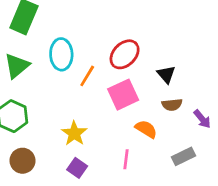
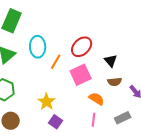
pink line: (126, 159) -> (94, 120), moved
purple square: (77, 168) -> (56, 122), moved

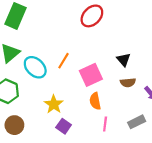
cyan ellipse: (38, 47) -> (35, 67), moved, turned -45
red ellipse: (82, 47) -> (92, 16), moved
orange semicircle: (97, 99) -> (95, 101), moved, turned -133

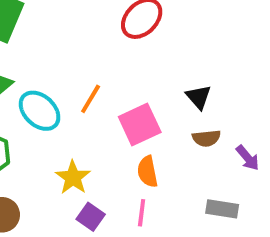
gray rectangle: (137, 122) -> (222, 209), turned 35
pink line: (105, 124) -> (142, 213), moved

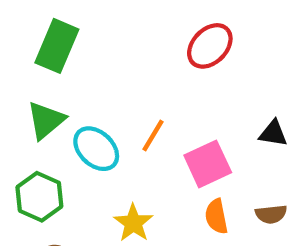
black triangle: (199, 97) -> (273, 133), turned -40
brown semicircle: (206, 138) -> (271, 214), moved

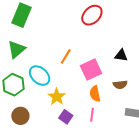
cyan ellipse: (96, 149) -> (40, 76), moved
brown semicircle: (271, 214) -> (120, 85), moved

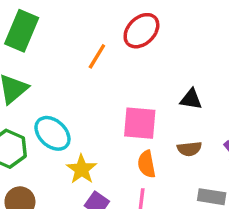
orange line: (66, 56) -> (97, 56), moved
pink square: (91, 70) -> (140, 123), turned 30

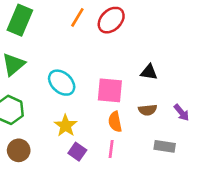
orange line: (97, 56) -> (77, 17), moved
cyan ellipse: (52, 133) -> (62, 83), moved

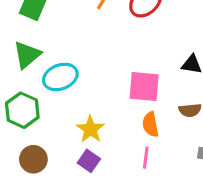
cyan ellipse: (62, 83) -> (60, 77), moved, turned -64
purple square: (77, 152) -> (89, 161), moved

